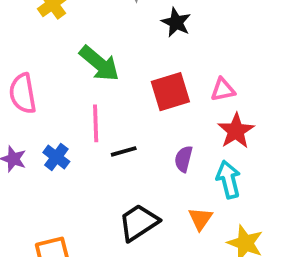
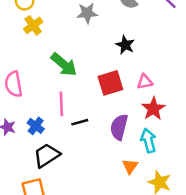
black star: (176, 22) -> (125, 45), moved
purple semicircle: (184, 159) -> (119, 127), size x1.5
black trapezoid: (139, 223) -> (47, 155), moved

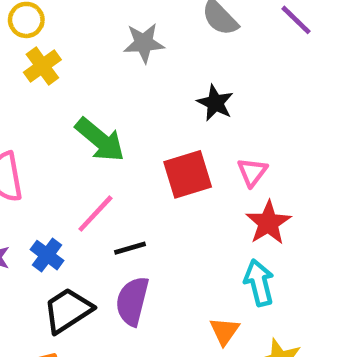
pink triangle: (145, 82) -> (252, 172), turned -42
pink line: (61, 104) -> (95, 214), turned 45
purple semicircle: (119, 127) -> (132, 301), moved

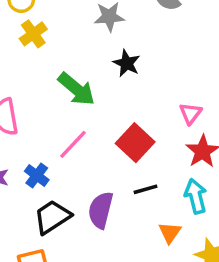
black star: (215, 103) -> (127, 63), moved
red square: (188, 174) -> (135, 143), moved, turned -30
black line: (130, 248) -> (146, 189), moved

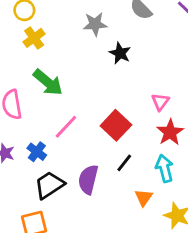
black star: (127, 63) -> (120, 53), moved
green arrow: (76, 89) -> (48, 82), moved
black line: (146, 189) -> (124, 163), turned -36

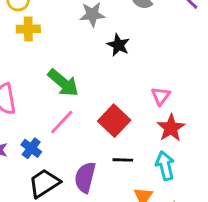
yellow cross: (34, 38) -> (28, 29), turned 35
green arrow: (48, 82) -> (63, 83), moved
black line: (124, 163) -> (123, 160), turned 54

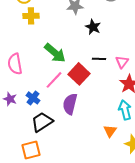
red square: (114, 121) -> (79, 74), moved
black line: (123, 160) -> (99, 59), moved
purple semicircle: (85, 177) -> (70, 104), moved

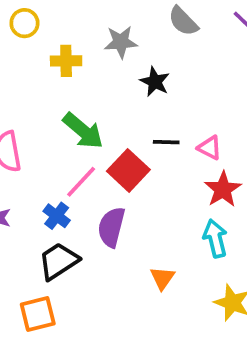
yellow cross: (31, 16) -> (66, 61), moved
pink triangle: (122, 62) -> (210, 148), turned -40
blue cross: (33, 98) -> (57, 216), moved
orange triangle: (110, 131) -> (162, 278), moved

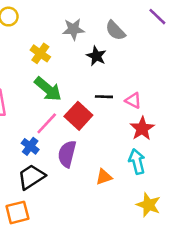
gray semicircle: (183, 21) -> (115, 31), moved
yellow cross: (66, 61) -> (40, 53), moved, turned 36
orange triangle: (162, 278) -> (104, 177), moved, turned 36

